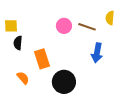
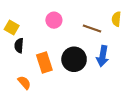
yellow square: (11, 26) -> (12, 28), turned 32
pink circle: (64, 26) -> (54, 20), moved
black circle: (64, 82) -> (74, 59), moved

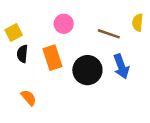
yellow square: (12, 28) -> (14, 33), turned 32
blue arrow: (103, 56) -> (121, 66), turned -30
orange rectangle: (44, 62) -> (52, 58), moved

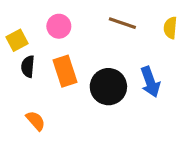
pink circle: (64, 24) -> (59, 26), moved
brown line: (109, 34) -> (122, 23), moved

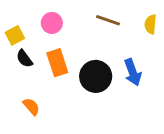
black semicircle: (28, 66) -> (24, 59), turned -42

